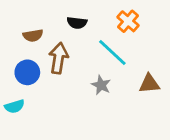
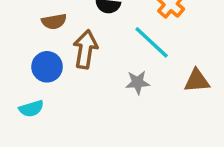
gray star: (101, 85) -> (138, 82), turned -30

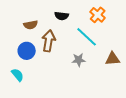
cyan semicircle: (31, 109) -> (18, 75), turned -112

